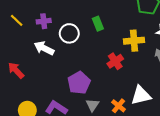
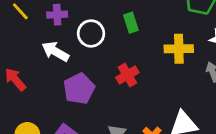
red cross: (115, 61) -> (127, 75), moved
purple pentagon: (79, 83) -> (79, 89), moved

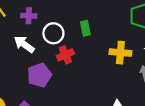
red cross: (127, 75) -> (65, 55), moved

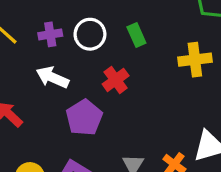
white circle: (53, 33) -> (90, 34), moved

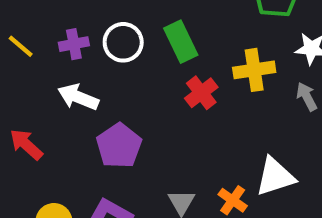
green rectangle: (136, 35) -> (181, 42), size x1.4
red cross: (116, 80) -> (201, 93), moved

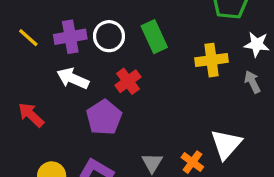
purple cross: (74, 44) -> (70, 37), size x1.4
red cross: (201, 93) -> (128, 81), moved
white triangle: (275, 177) -> (226, 144), turned -32

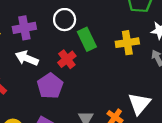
white circle: (109, 36) -> (65, 20), moved
green rectangle: (154, 37) -> (87, 39), moved

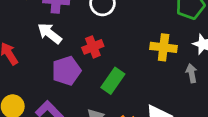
green rectangle: (87, 39) -> (113, 81), moved, turned 45

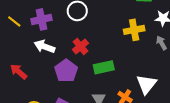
green rectangle: (113, 81) -> (104, 67), turned 60

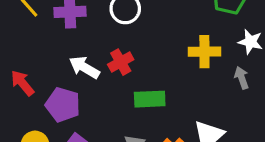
white arrow: (44, 47) -> (84, 67), moved
purple pentagon: (66, 71) -> (63, 105), moved, turned -30

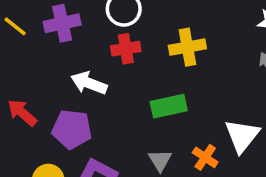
yellow cross: (204, 52) -> (187, 47), moved
red cross: (121, 62) -> (126, 49), moved, turned 30

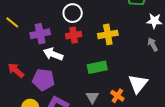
purple cross: (62, 23) -> (40, 34), moved

